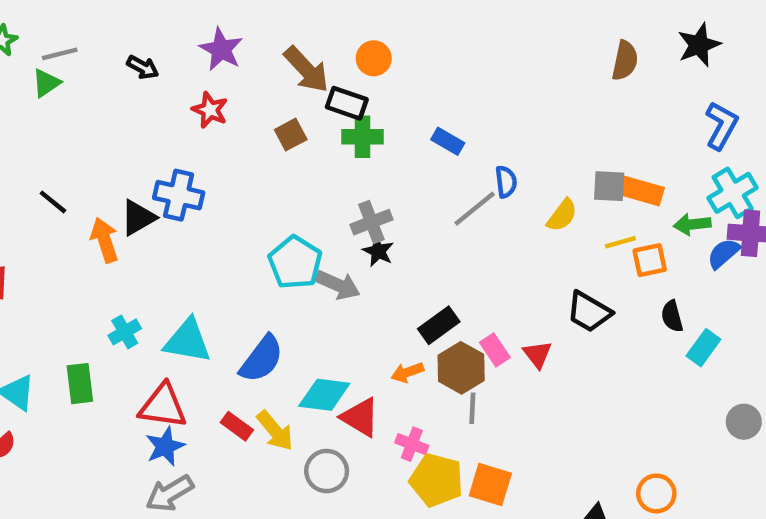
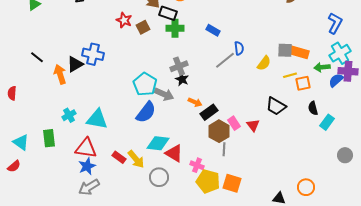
red star: (210, 110) -> (124, 20), moved
blue semicircle: (262, 359) -> (146, 112), moved
orange arrow: (407, 372) -> (195, 102), moved, turned -136

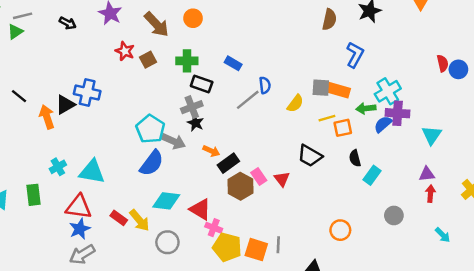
black rectangle: (168, 13) -> (202, 84), moved
blue L-shape: (335, 23) -> (355, 55), moved
gray line: (224, 149) -> (278, 245), moved
red triangle: (174, 153) -> (200, 209), moved
orange circle: (306, 187) -> (340, 230), moved

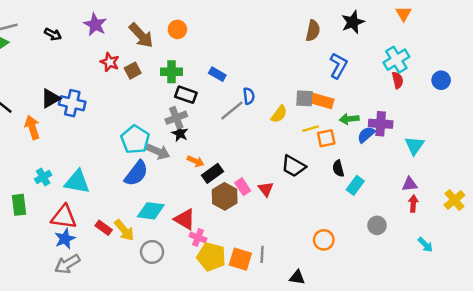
red semicircle: (443, 63) -> (398, 80), moved
cyan cross: (388, 91) -> (396, 60), moved
black triangle: (65, 105) -> (50, 98), moved

